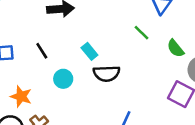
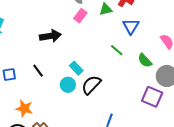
black semicircle: (107, 74) -> (91, 85), turned 140
cyan circle: (63, 79) -> (68, 85), moved

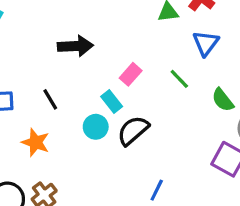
pink rectangle: (80, 16) -> (131, 74), moved
orange star: (24, 108) -> (36, 142), moved

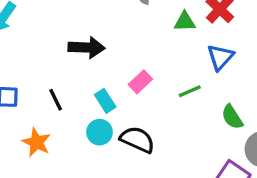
green line: (179, 79) -> (190, 91), turned -75
cyan rectangle: (112, 101) -> (105, 101), moved
black semicircle: (133, 131) -> (137, 140), turned 60

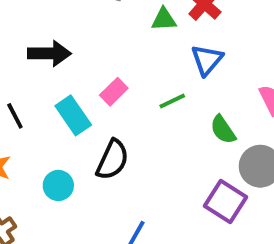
cyan rectangle: (105, 101) -> (73, 115), size x1.4
cyan circle: (100, 132) -> (58, 185), moved
black semicircle: (137, 140) -> (112, 160), turned 92

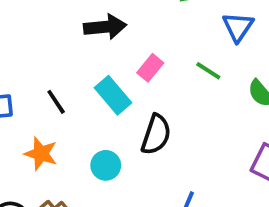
black arrow: (49, 53) -> (105, 27), moved
green line: (172, 101) -> (208, 71), turned 64

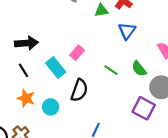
black arrow: (105, 27) -> (26, 43), moved
green line: (208, 71) -> (111, 70), moved
orange star: (41, 154) -> (26, 98), moved

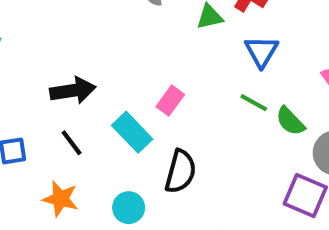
green line: (111, 70) -> (254, 103), moved
orange star: (26, 98) -> (60, 199), moved

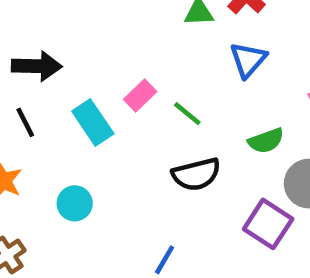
green line: (254, 103) -> (187, 114), moved
green semicircle: (290, 121) -> (266, 141), turned -76
black semicircle: (181, 172) -> (196, 174), moved, turned 51

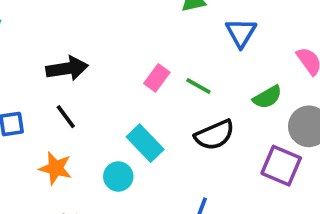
cyan rectangle: (93, 122) -> (145, 143), moved

